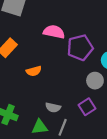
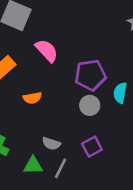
pink semicircle: (54, 32) -> (47, 51), moved, turned 30
gray circle: (95, 81) -> (90, 105), moved

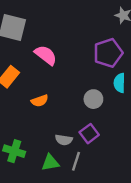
purple pentagon: (90, 75) -> (108, 53), moved
purple square: (92, 147) -> (89, 134), moved

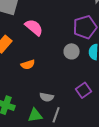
gray circle: (93, 99) -> (72, 51), moved
purple square: (89, 134) -> (83, 90), moved

